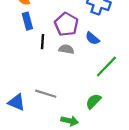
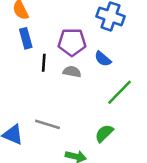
purple pentagon: (66, 24) -> (72, 42), turned -30

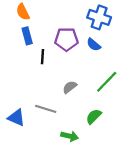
blue semicircle: (103, 59) -> (94, 45), moved
gray semicircle: (72, 72) -> (70, 87), moved, turned -48

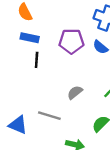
blue rectangle: (27, 36) -> (30, 38), turned -63
black line: (42, 57) -> (37, 60), moved

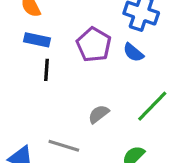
purple pentagon: (71, 41) -> (94, 45), turned 30

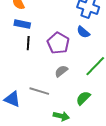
purple pentagon: (94, 45) -> (58, 43), moved

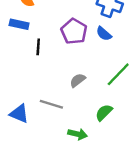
blue rectangle: (22, 24) -> (19, 24), moved
purple pentagon: (58, 43) -> (74, 31), moved

